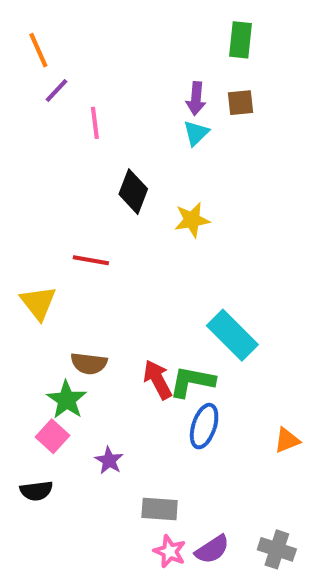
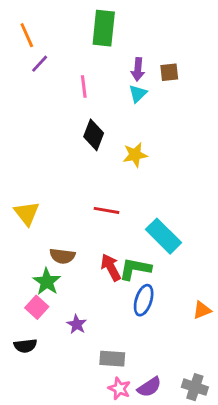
green rectangle: (240, 40) -> (104, 28), moved, size x1.4
pink line: (95, 123) -> (84, 86), moved
red line: (91, 260) -> (107, 210), moved

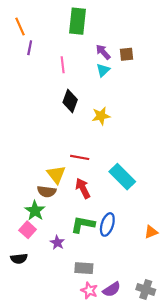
purple line: (40, 64) -> (30, 48), turned -32
purple arrow: (138, 69) -> (103, 52), turned 133
yellow triangle: (27, 213) -> (56, 174), moved
red arrow: (111, 267) -> (83, 188), moved
green L-shape: (135, 269) -> (83, 224), moved

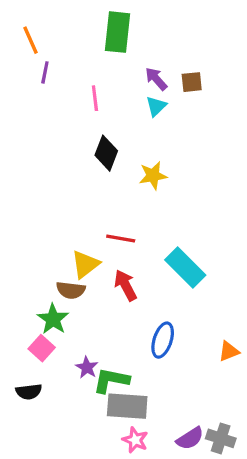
yellow triangle: (56, 174) -> (85, 264), turned 30
green L-shape: (83, 224) -> (111, 380), moved
gray rectangle: (84, 268) -> (127, 406), size x1.4
purple semicircle: (112, 289) -> (190, 438), moved

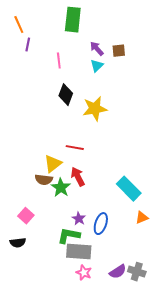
yellow star: (153, 176) -> (95, 109), size x1.4
cyan rectangle: (185, 267) -> (129, 189), moved
green star: (53, 319) -> (61, 188), moved
blue ellipse: (163, 340) -> (101, 224), moved
purple star: (87, 367) -> (79, 219), moved

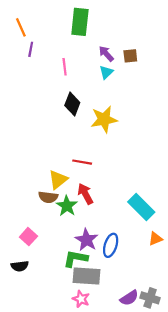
purple star: (79, 219) -> (86, 240), size x1.5
pink star: (84, 273) -> (81, 299), moved

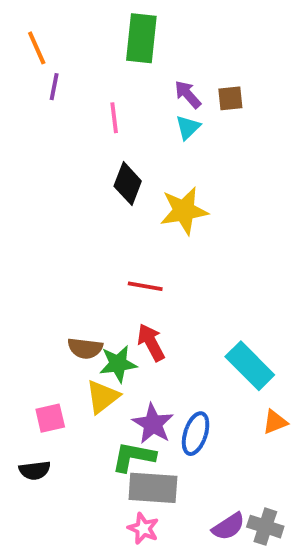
yellow triangle: (58, 180) -> (103, 397), moved
green star: (67, 206) -> (118, 364), turned 30
pink square: (28, 237) -> (50, 418), turned 35

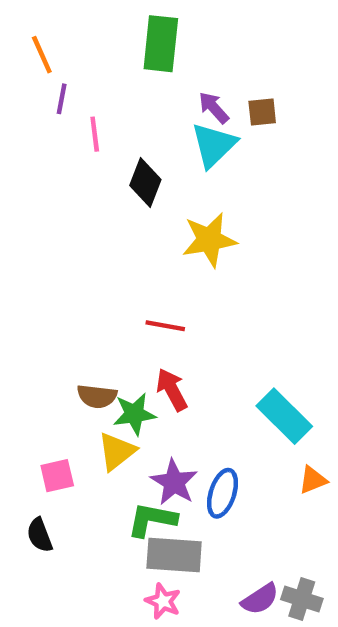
pink line: (114, 118) -> (95, 134), moved
cyan triangle: (188, 127) -> (214, 145), size x1.6
black diamond: (128, 184) -> (145, 183), moved
black semicircle: (35, 470) -> (40, 535), turned 76

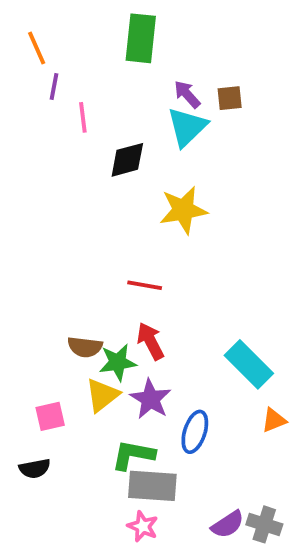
black diamond: (145, 183) -> (127, 160), turned 54
purple star: (174, 482) -> (150, 399), moved
black semicircle: (40, 535) -> (35, 468), turned -80

